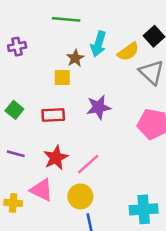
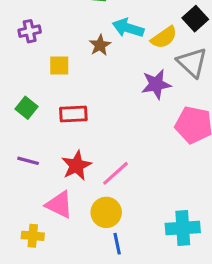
cyan arrow: (98, 44) -> (128, 28), turned 90
yellow square: (62, 78) -> (59, 66), moved
purple star: (98, 107) -> (156, 84), moved
yellow cross: (13, 203) -> (33, 236), moved

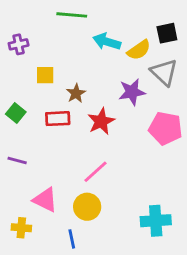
black square: (195, 19) -> (167, 33), turned 30
brown star: (100, 45) -> (76, 93), moved
red star: (77, 166) -> (101, 121), moved
blue line: (117, 244) -> (72, 239), moved

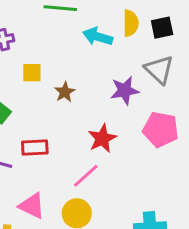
yellow semicircle: (139, 50) -> (131, 23), moved, turned -55
red rectangle: (58, 119) -> (35, 147), moved
red star: (101, 121) -> (102, 138), moved

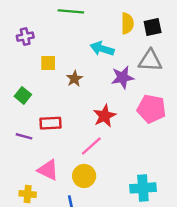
cyan arrow: (98, 37) -> (102, 49), moved
gray triangle: (159, 70) -> (150, 61), turned -40

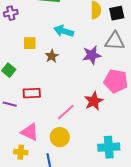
purple cross: (25, 37) -> (11, 13), moved
cyan arrow: (102, 49) -> (64, 31), moved
red star: (105, 116) -> (94, 101), moved
yellow cross: (28, 194) -> (21, 152), moved

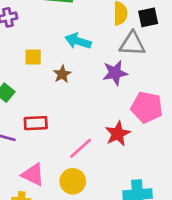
gray triangle: (115, 41) -> (132, 44), moved

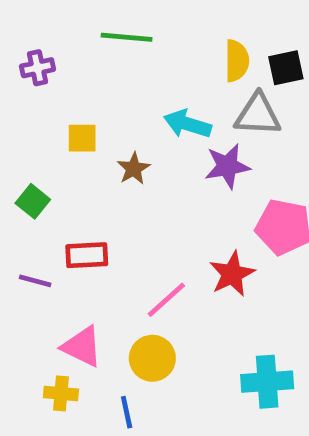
cyan arrow: (78, 41) -> (187, 124), moved

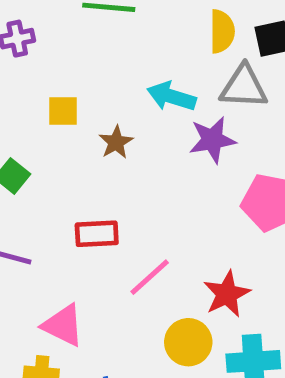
red rectangle: (87, 255) -> (97, 234), moved
red star: (232, 274) -> (227, 294), moved
yellow circle: (152, 358) -> (188, 342), moved

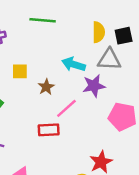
red rectangle: (97, 234) -> (49, 130), moved
pink line: (150, 277) -> (66, 108), moved

